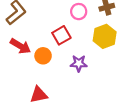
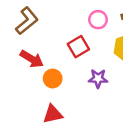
orange circle: (43, 56) -> (53, 79), moved

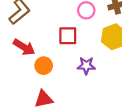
red square: (78, 47) -> (68, 36), turned 30

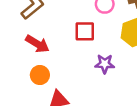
orange circle: (44, 66) -> (40, 75), moved

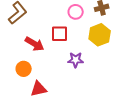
red arrow: (37, 44) -> (35, 44), moved

